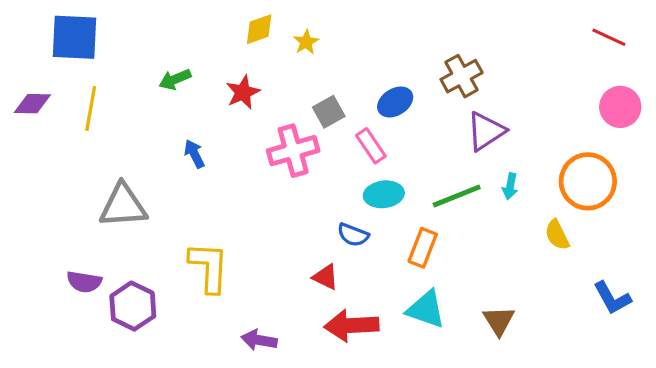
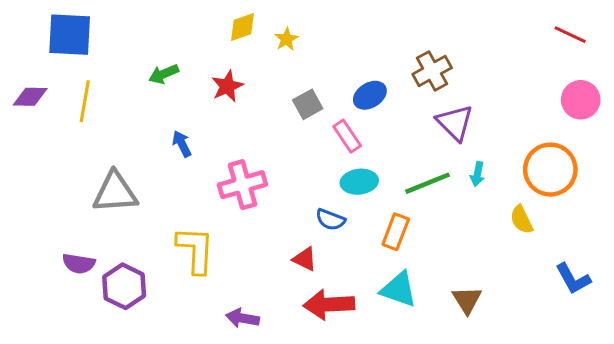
purple triangle: (486, 131) -> (455, 123), turned -42
pink cross: (293, 151) -> (242, 185), moved

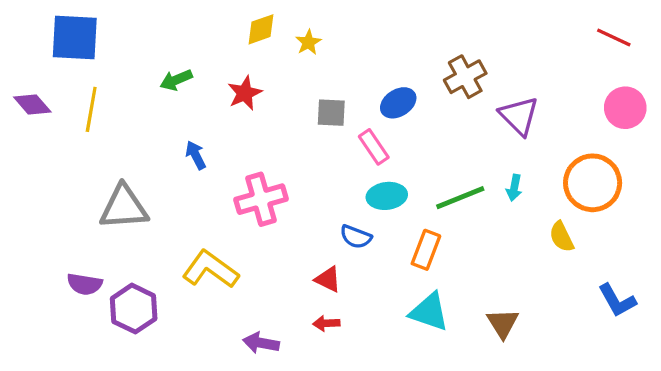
purple diamond: (30, 97) -> (32, 104), turned 48
gray square: (308, 104) -> (331, 113), turned 32
purple triangle: (455, 123) -> (519, 116), moved
yellow L-shape: (195, 250) -> (210, 269), turned -57
red arrow: (329, 305) -> (326, 323), moved, size x0.5

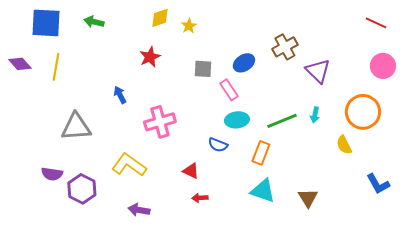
green arrow: (176, 80) -> (94, 22), moved, turned 36
red triangle: (328, 279) -> (191, 171), moved
purple arrow: (261, 343) -> (139, 210), moved

